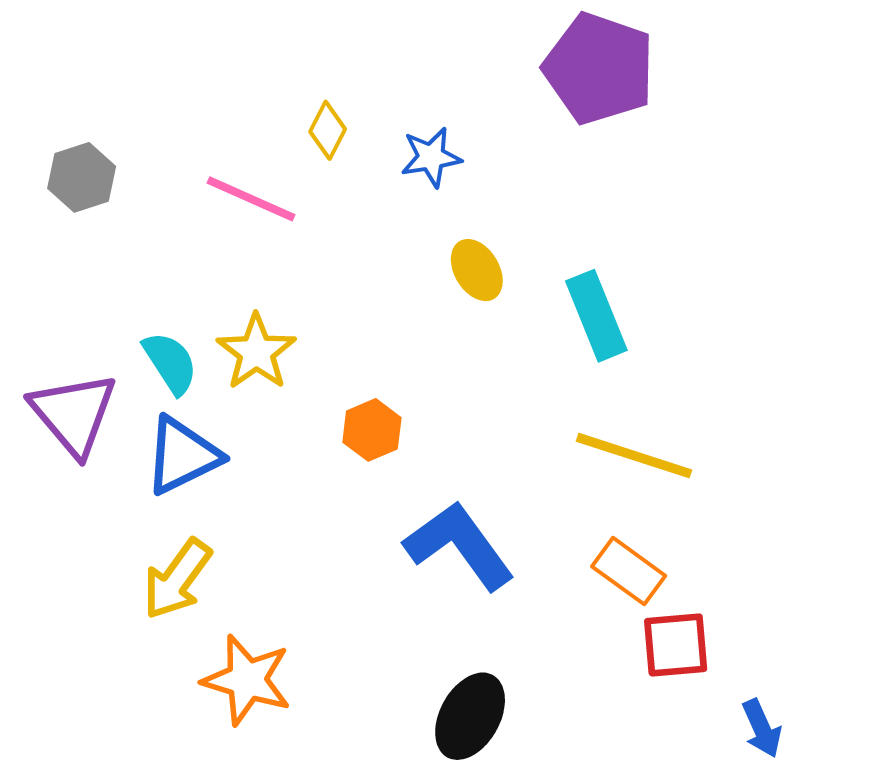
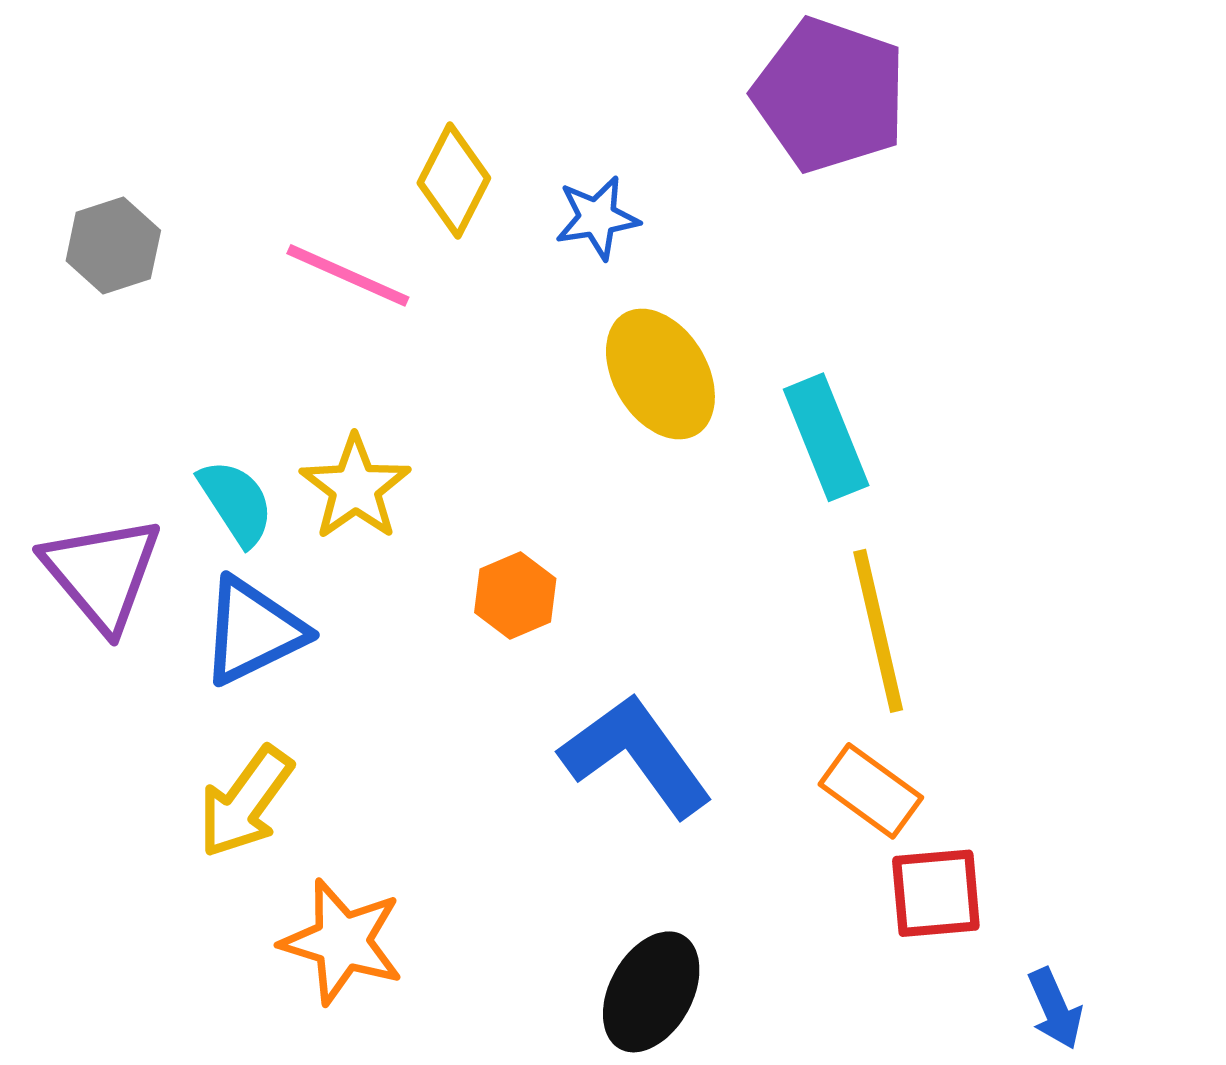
yellow diamond: (328, 130) -> (454, 180), size x1.4
yellow ellipse: (477, 270) -> (660, 374), size x1.5
yellow line: (634, 456) -> (878, 631), turned 59

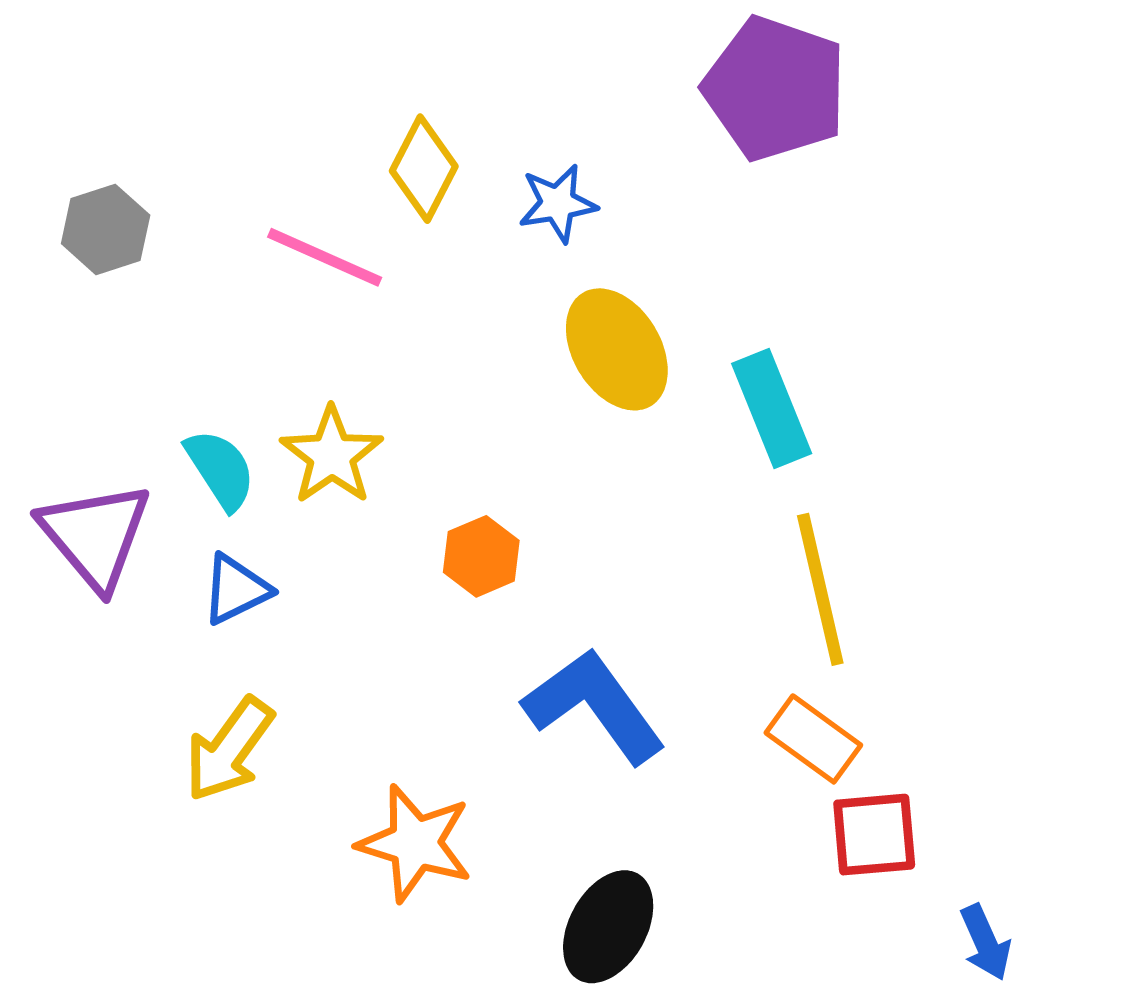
blue triangle: (253, 631) -> (236, 589), size x0.7
orange star: (342, 942) -> (415, 843), moved

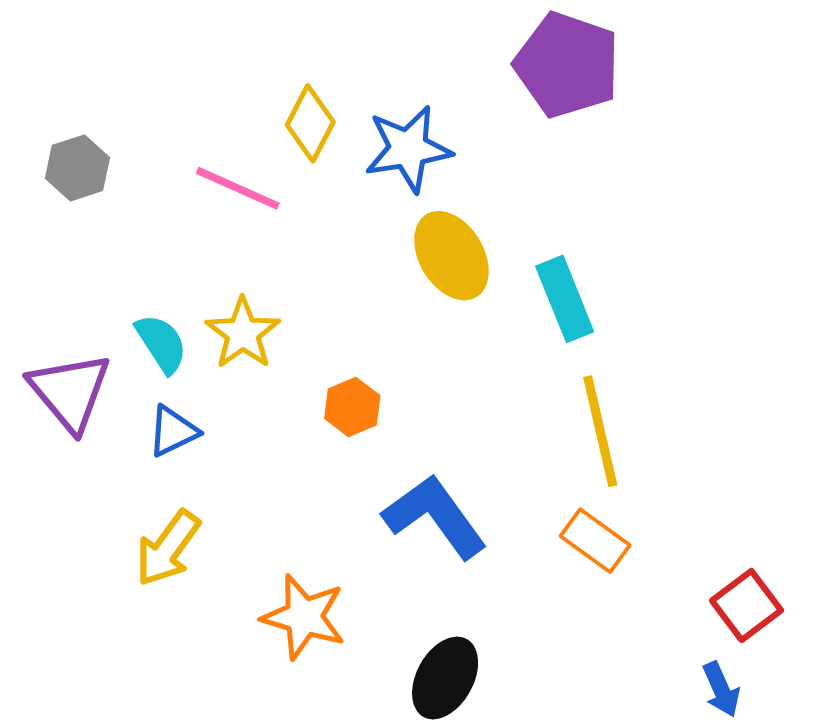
blue star: (558, 203) -> (408, 149), size x1.5
red square: (874, 835) -> (747, 605), moved, turned -32

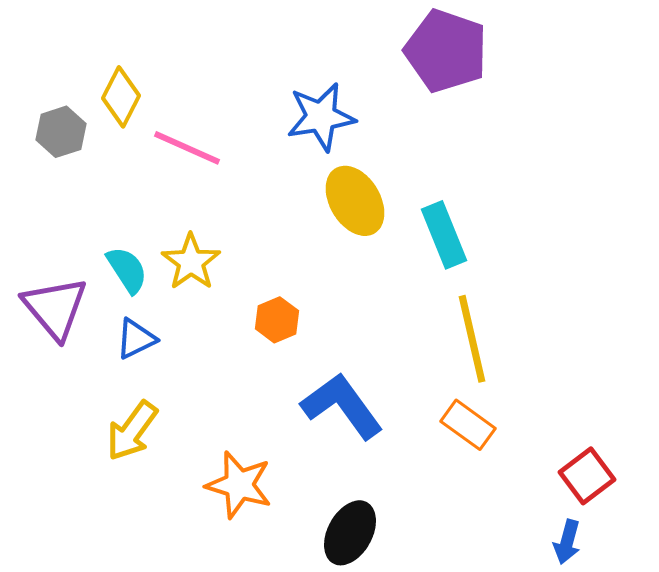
yellow diamond: (310, 123) -> (121, 97), moved
blue arrow: (721, 689) -> (567, 542), turned 39

